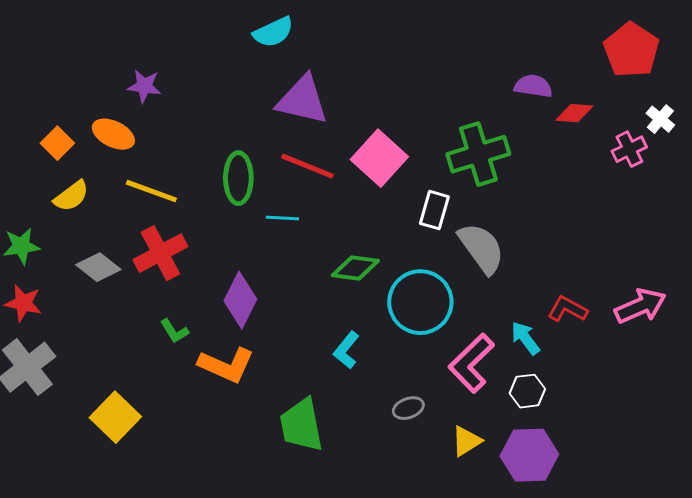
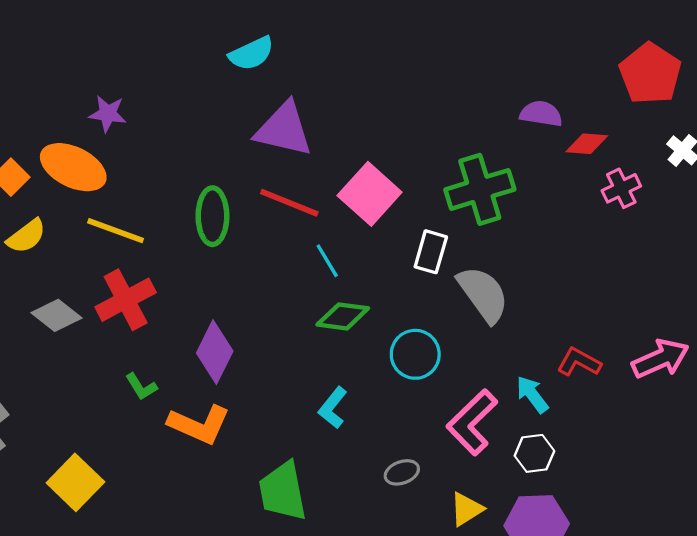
orange ellipse: (113, 134) -> (73, 167), size x1.4
pink cross: (629, 149) -> (621, 188), moved
cyan line: (282, 218) -> (327, 261), moved, turned 56
cyan circle: (420, 302) -> (415, 354), size x0.7

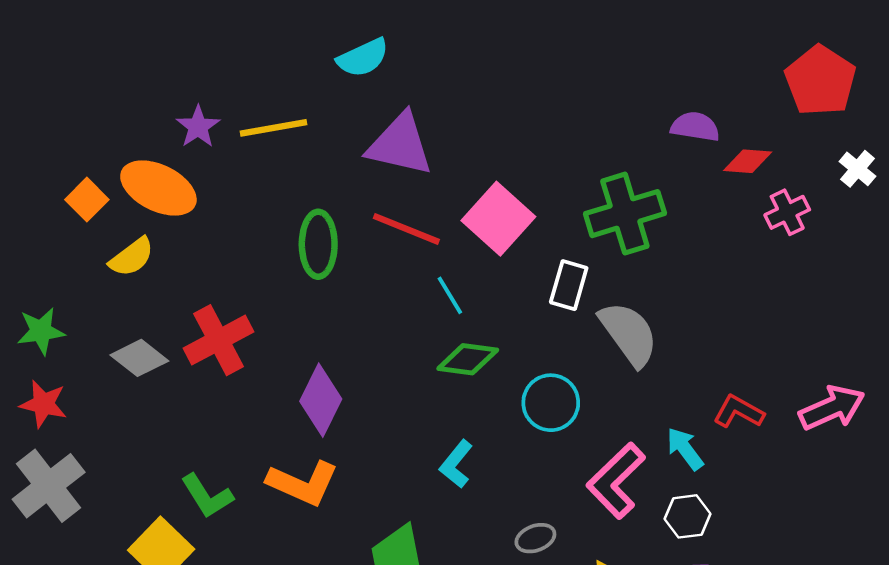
purple star: (108, 114) -> (198, 127), turned 30
yellow line: (116, 231) -> (273, 128), moved, turned -30
yellow semicircle: (26, 236) -> (132, 257), moved
green L-shape: (141, 387) -> (207, 496), moved, size x1.4

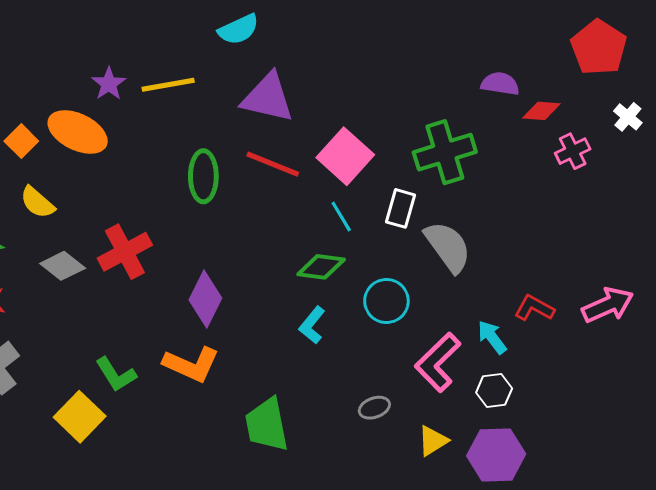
yellow semicircle: (132, 257) -> (37, 202), moved, turned 78
cyan line: (450, 295) -> (341, 217), moved
cyan L-shape: (456, 464) -> (312, 325), moved

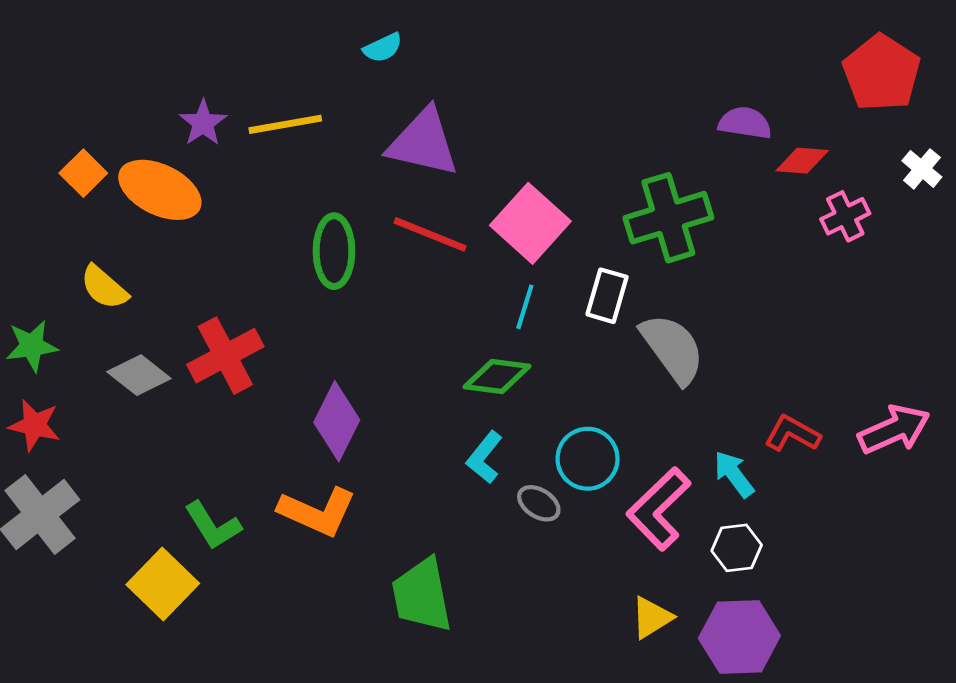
cyan semicircle: (239, 29) -> (383, 48), size x0.7
orange square: (21, 141) -> (83, 173), moved
cyan line: (341, 217) -> (525, 307), turned 48
cyan circle: (386, 301) -> (588, 459), moved
gray ellipse: (374, 408) -> (539, 503), moved, turned 52

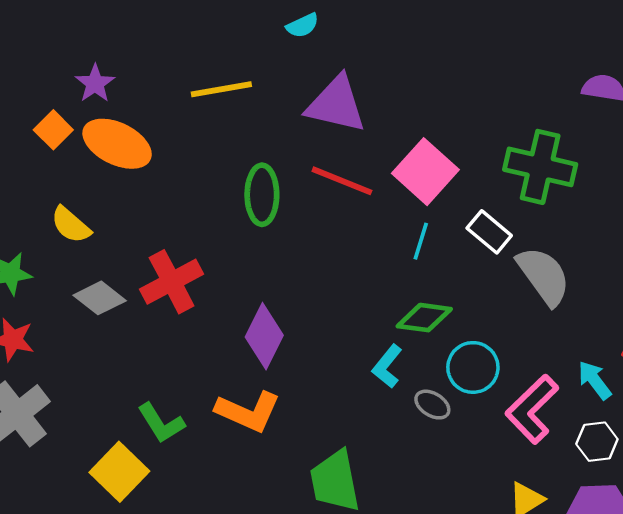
purple star: (203, 123) -> (95, 83), moved
green cross: (668, 218) -> (540, 167), turned 30
white rectangle: (607, 296) -> (489, 232), turned -66
green diamond: (497, 377) -> (424, 318), moved

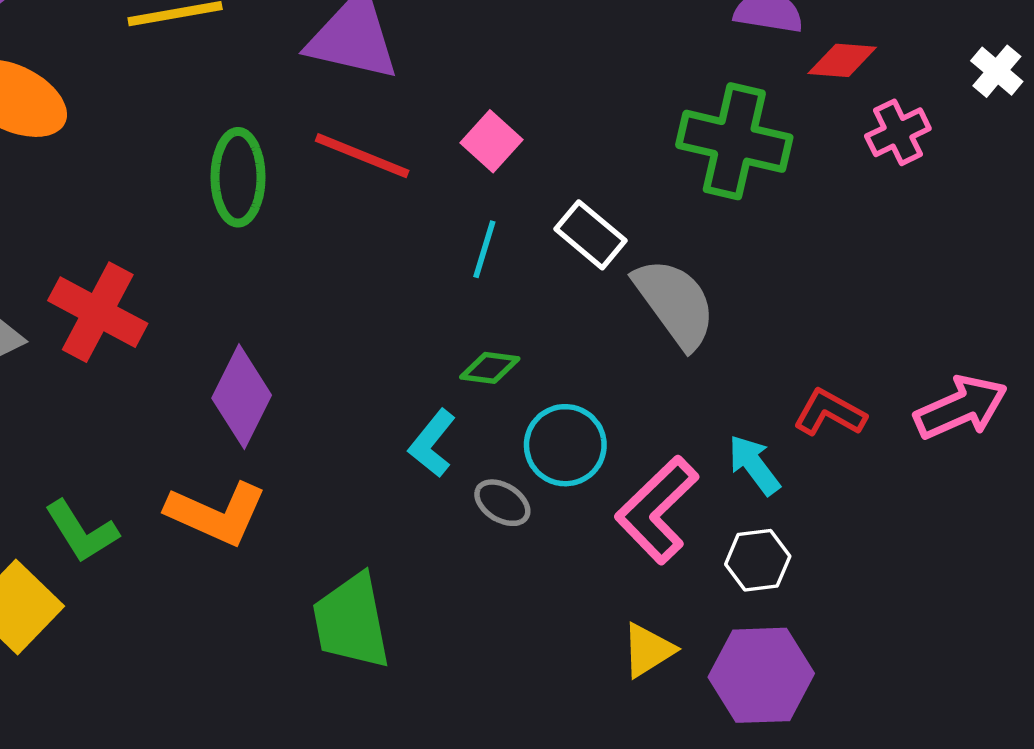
green cross: (540, 167) -> (734, 141), moved
pink square: (425, 172) -> (492, 141), size x0.6
red cross: (172, 282) -> (98, 312), turned -34
green diamond: (424, 318) -> (490, 368), size x0.7

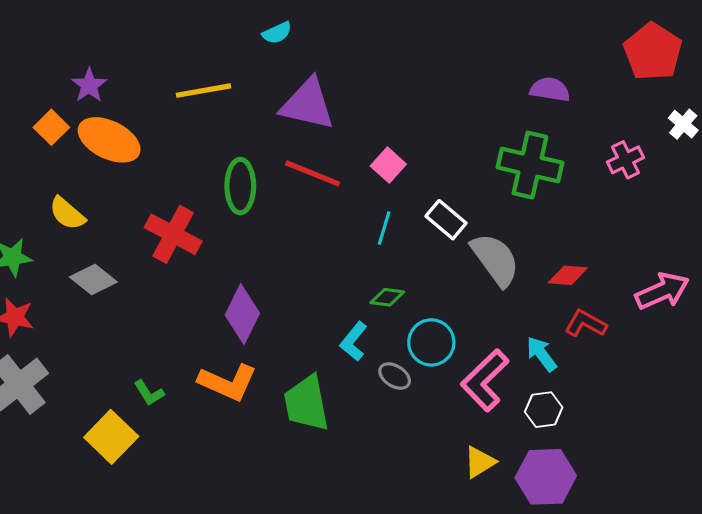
red diamond: (842, 60) -> (568, 275), moved
red cross: (98, 312) -> (173, 234), moved
pink arrow: (961, 407) -> (662, 291), moved
green L-shape: (82, 531) -> (149, 393), size x0.7
green trapezoid: (351, 621) -> (306, 403), moved

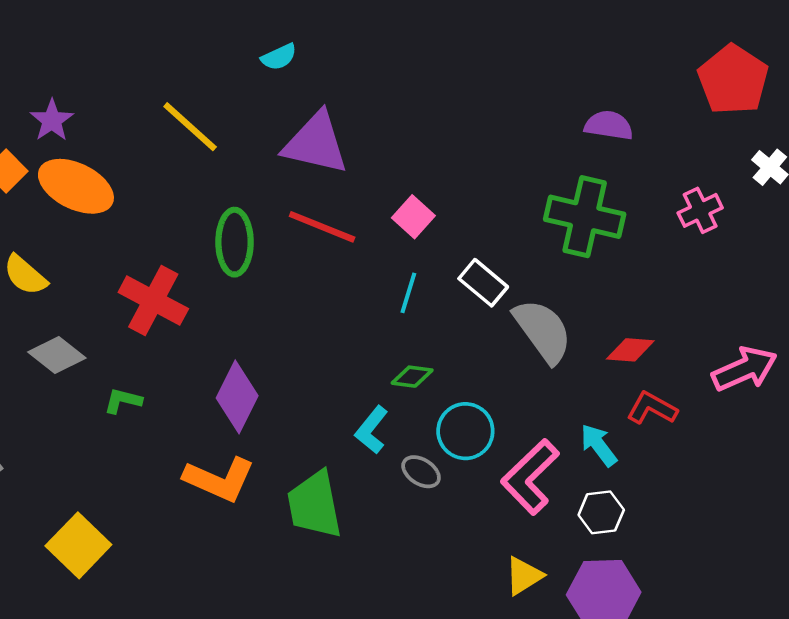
yellow line: (204, 91) -> (190, 127), turned 52
green L-shape: (149, 393) -> (123, 401), moved, turned 136

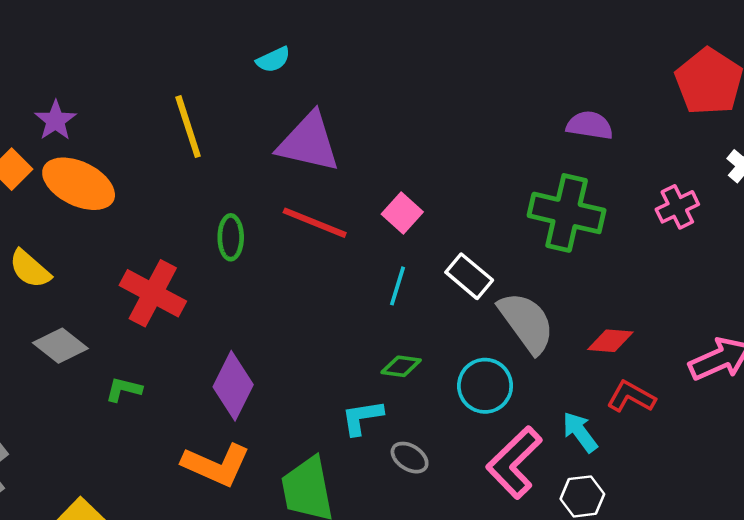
yellow line: (190, 127) -> (188, 127), turned 30
green ellipse: (235, 242) -> (231, 237), size x0.7
cyan L-shape: (372, 430) -> (362, 417), turned 42
cyan circle: (465, 431) -> (485, 386), moved

